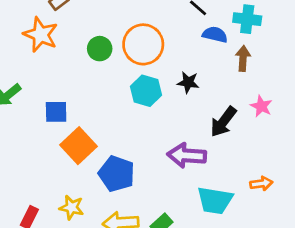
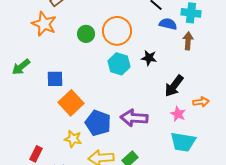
pink star: (261, 106) -> (178, 114), moved
purple arrow: (187, 155) -> (134, 118), moved
orange arrow: (261, 184) -> (201, 102), moved
cyan trapezoid: (215, 200) -> (183, 142), moved
yellow star: (72, 207) -> (73, 139), moved

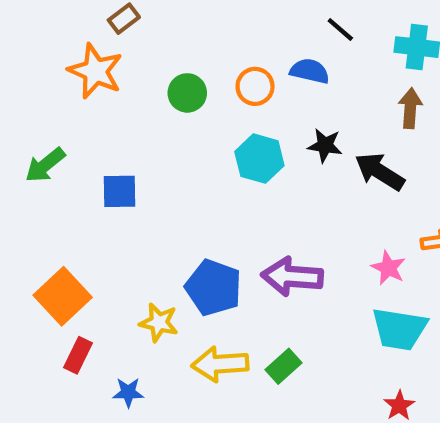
blue semicircle: (168, 24) -> (310, 71), moved
orange circle: (117, 31) -> (255, 86), size x0.6
black arrow: (174, 86) -> (380, 172), moved, turned 85
orange square: (71, 103) -> (63, 296), moved

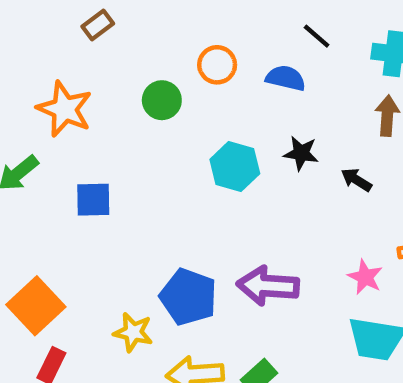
orange star: (95, 71) -> (65, 109), moved
orange circle: (255, 86) -> (217, 65), moved
black arrow: (380, 172) -> (356, 180), size x0.6

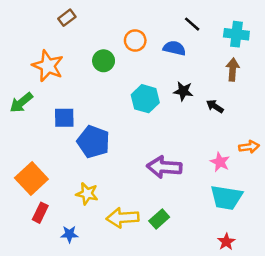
blue pentagon: (188, 297) -> (93, 142), moved

